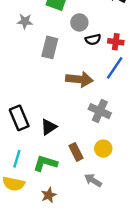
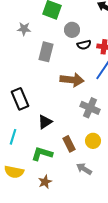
black rectangle: (19, 118) -> (20, 99), moved
cyan line: (17, 159) -> (13, 137), moved

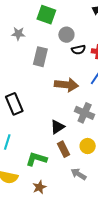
black triangle: (45, 122) -> (57, 127), moved

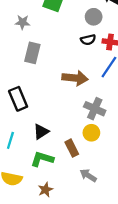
gray circle: (66, 35) -> (94, 17), moved
gray rectangle: (40, 57) -> (32, 53), moved
black triangle: (57, 127) -> (41, 132), moved
yellow circle: (88, 146) -> (91, 133), moved

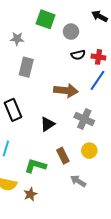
gray circle: (94, 17) -> (71, 32), moved
black triangle: (41, 132) -> (48, 124), moved
yellow circle: (91, 133) -> (89, 151), moved
brown star: (45, 190) -> (30, 194), moved

